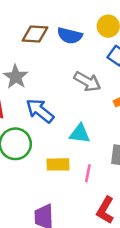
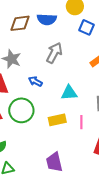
gray arrow: (87, 82) -> (54, 53), moved, turned -80
blue arrow: (40, 111) -> (35, 81), size x0.6

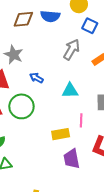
gray arrow: (54, 53) -> (72, 49), moved
yellow rectangle: (57, 120) -> (61, 134), moved
purple trapezoid: (54, 162) -> (72, 159), moved

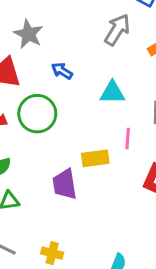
purple trapezoid: (72, 159) -> (65, 184), moved

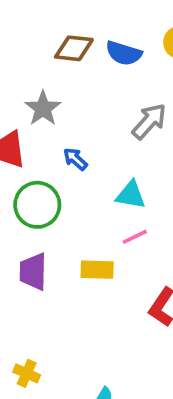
pink line: (128, 138) -> (135, 237), moved, turned 50
purple trapezoid: (65, 184) -> (33, 272), moved

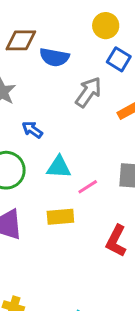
blue semicircle: (124, 53) -> (54, 57), moved
cyan triangle: (131, 195) -> (59, 167), moved

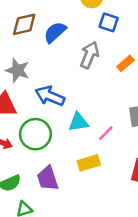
blue semicircle: (54, 57) -> (55, 32), turned 140
blue arrow: (32, 130) -> (50, 96), size x1.6

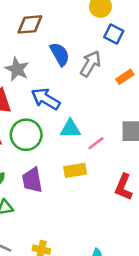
blue semicircle: (55, 32) -> (60, 54), moved, turned 95

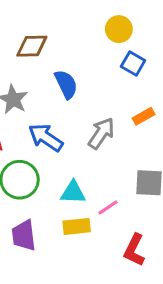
gray arrow: (90, 64) -> (101, 133), moved
cyan triangle: (70, 129) -> (73, 192), moved
pink line: (96, 143) -> (108, 207), moved

